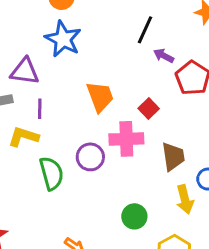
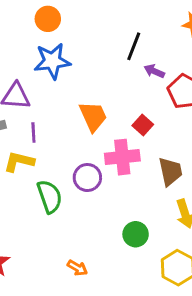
blue star: (63, 39) -> (52, 61), turned -30

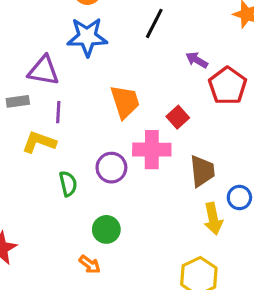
black line: (134, 46) -> (154, 23), moved
green semicircle: (50, 197) -> (68, 184), size x0.7
green circle: (136, 234) -> (106, 229), moved

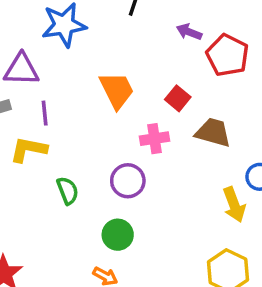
pink cross: (152, 150) -> (154, 139), size x0.7
purple circle: (111, 168) -> (128, 181), moved
brown trapezoid: (202, 171) -> (213, 132), moved, turned -60

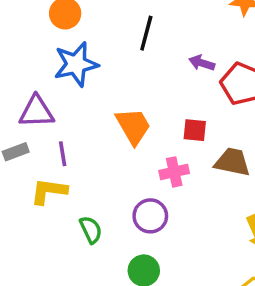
red square: (178, 98) -> (195, 130), turned -30

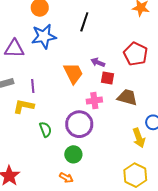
purple arrow: (202, 63) -> (98, 62), moved
purple triangle: (36, 112) -> (14, 49), moved
purple circle: (150, 216) -> (79, 124), size x1.4

